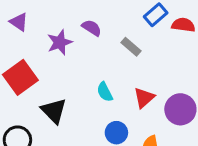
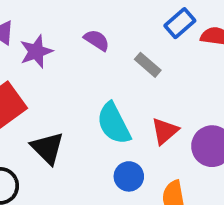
purple star: (60, 42) -> (36, 52), moved
cyan semicircle: (105, 92) -> (114, 123), size x1.6

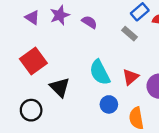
purple star: (36, 52) -> (60, 15), moved
gray rectangle: (148, 65) -> (129, 34), moved

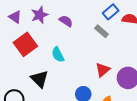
red square: (33, 61) -> (25, 44), moved
cyan semicircle: (100, 72) -> (58, 55), moved, size x0.7

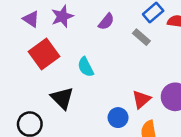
purple semicircle: (66, 21) -> (106, 22), moved, turned 96
red triangle: (103, 70) -> (141, 99), moved

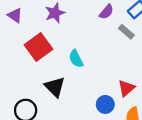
purple triangle: (31, 19) -> (15, 15), moved
purple semicircle: (106, 22) -> (106, 12), moved

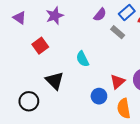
red square: (38, 47) -> (40, 46), size x0.7
cyan semicircle: (76, 59) -> (82, 59), moved

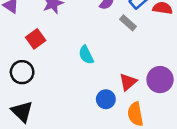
black triangle: (55, 81) -> (22, 112), moved
black circle: (29, 101) -> (22, 72), moved

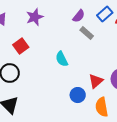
gray rectangle: (128, 23) -> (87, 33), moved

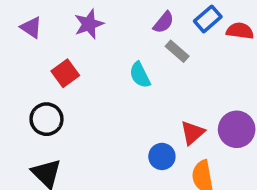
cyan semicircle: (62, 59) -> (140, 75), moved

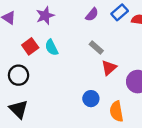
gray rectangle: (177, 51) -> (96, 47), moved
cyan semicircle: (140, 75) -> (52, 47), moved
red triangle: (192, 133) -> (109, 68), moved

